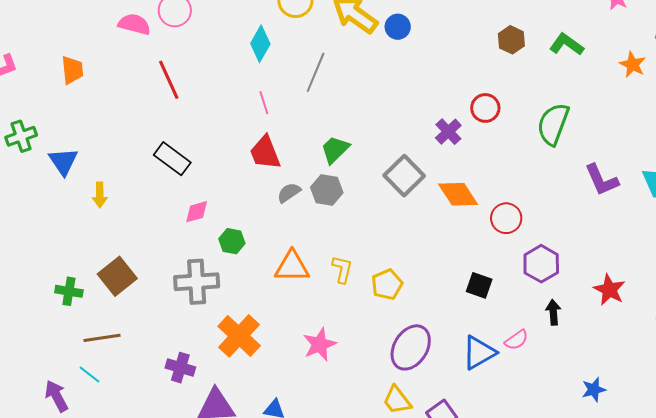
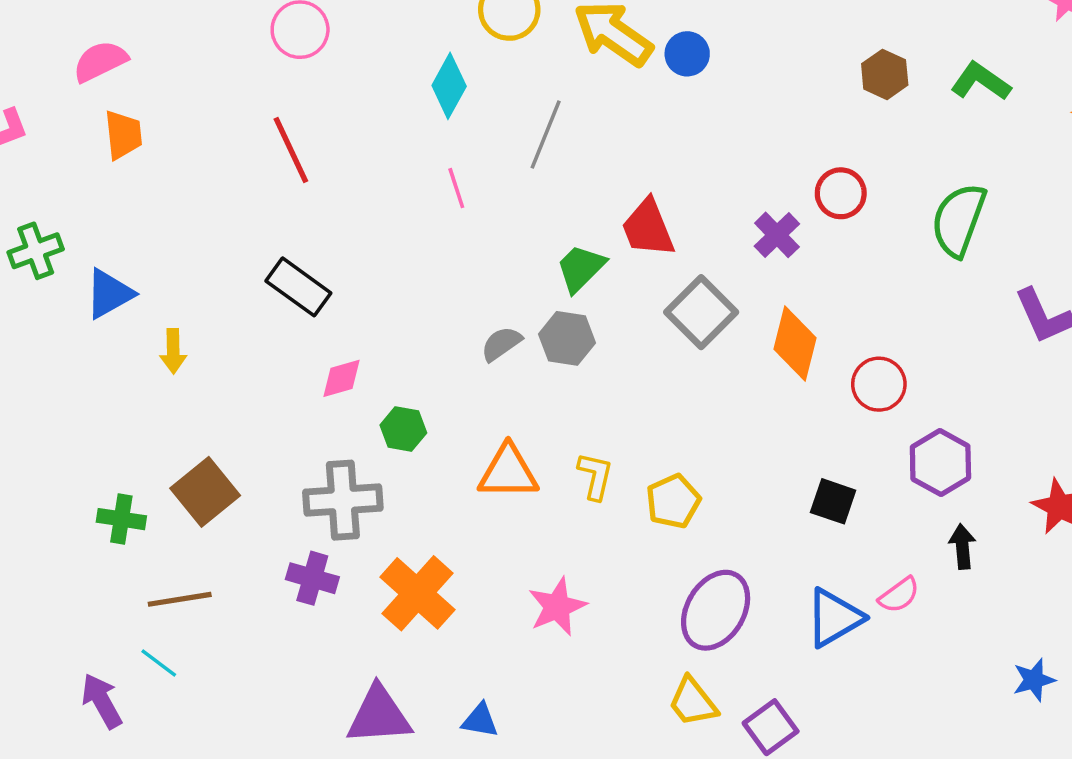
pink semicircle: (134, 24) -> (100, 61), moved, turned -40
red trapezoid: (265, 153) -> (648, 228), moved
blue triangle: (63, 161) -> (109, 294), turned 36
orange diamond: (458, 194) -> (795, 343), turned 48
purple cross: (180, 368) -> (312, 578), moved

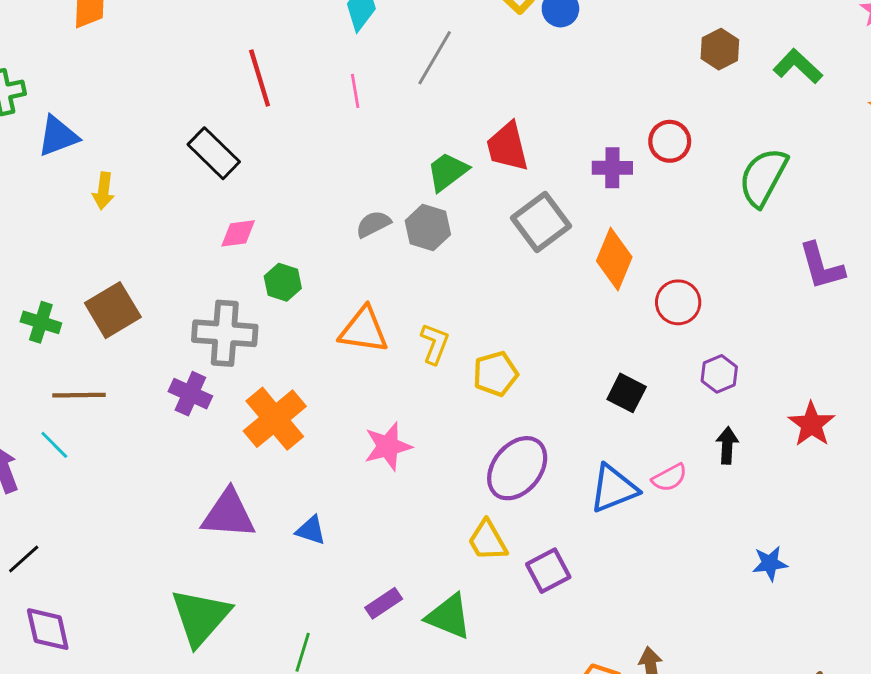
red line: (291, 150) -> (260, 78), moved
purple cross: (777, 235) -> (612, 168), turned 36
purple hexagon: (940, 462) -> (719, 374), size x0.7

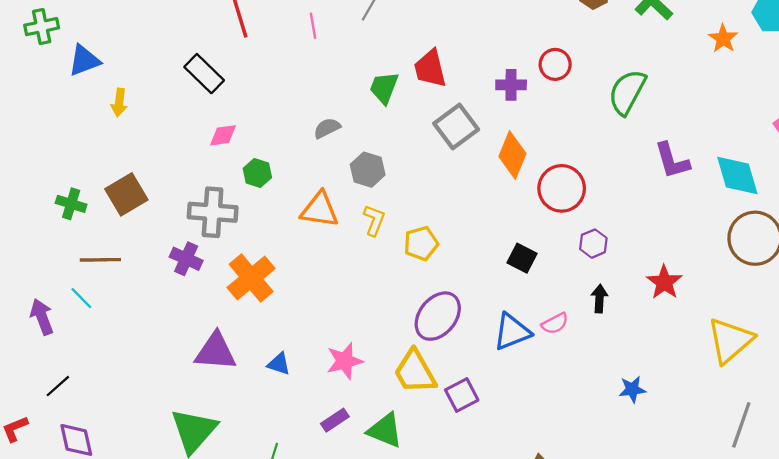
green trapezoid: (447, 172) -> (384, 88), turned -32
gray hexagon: (428, 228) -> (368, 170), moved
red circle: (678, 302) -> (562, 188), size x1.4
pink star: (388, 446) -> (345, 361), moved
yellow trapezoid: (487, 541) -> (415, 372), size x1.4

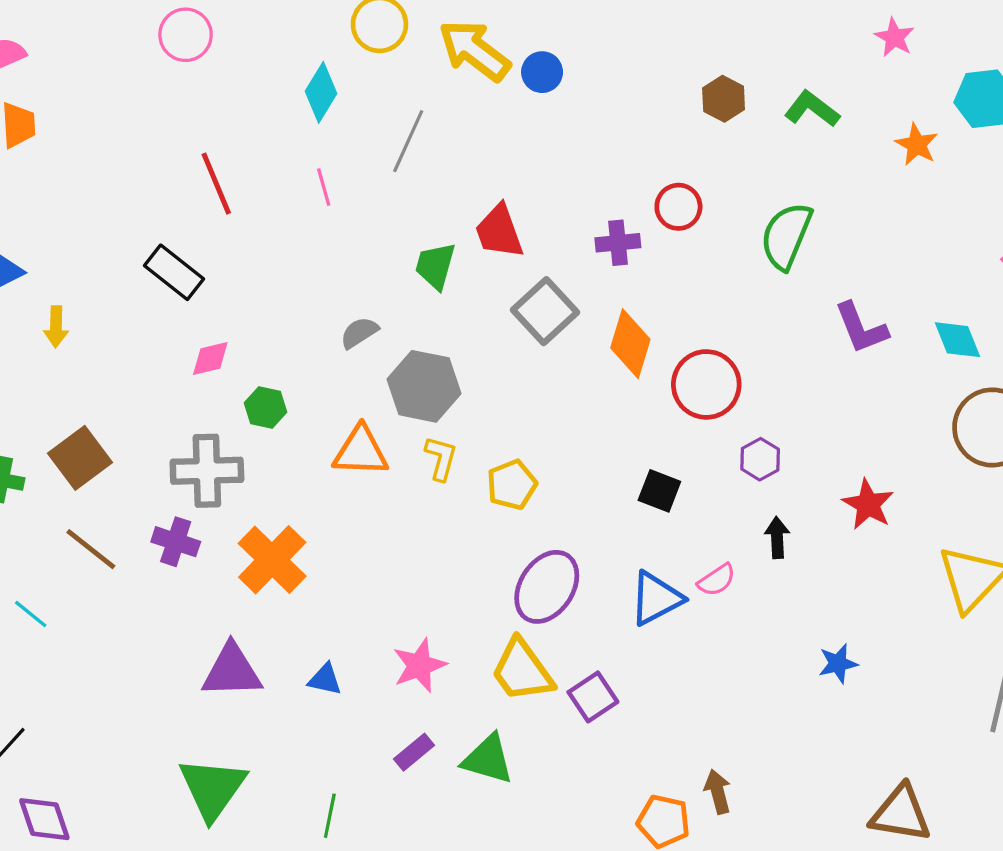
gray hexagon: (368, 170) -> (424, 386), size x1.4
cyan diamond: (737, 175) -> (958, 340), size x0.7
brown line: (100, 260) -> (91, 549), moved, turned 45

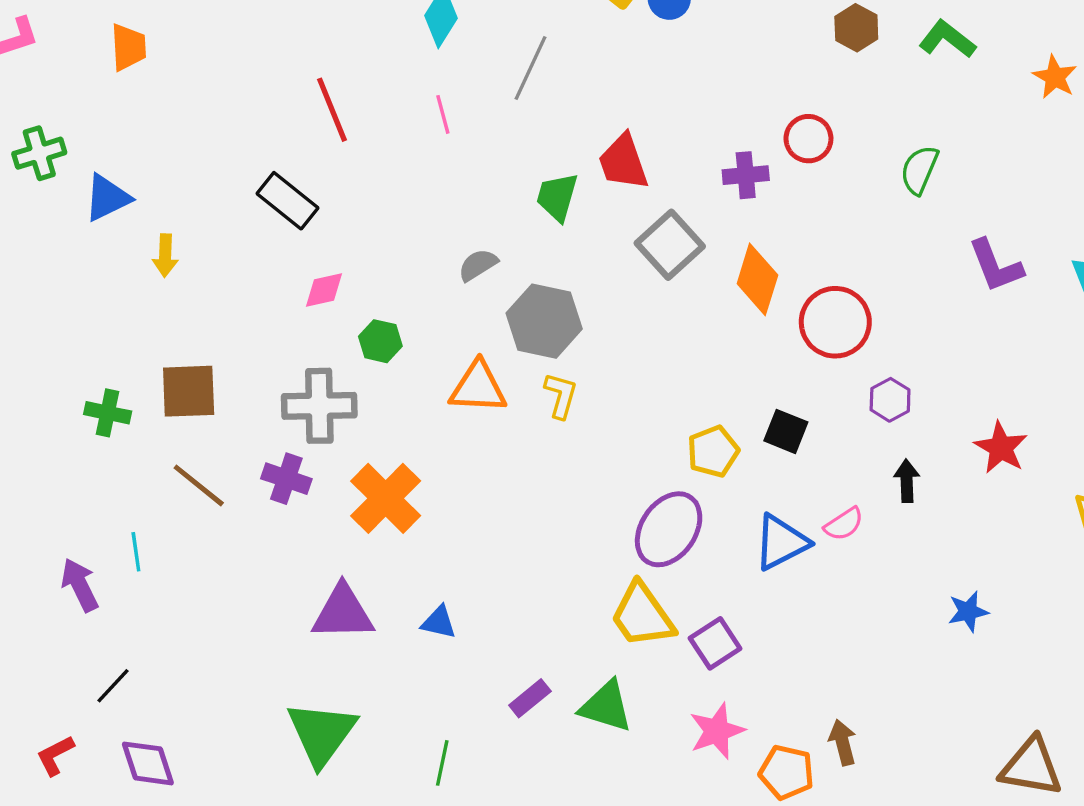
green semicircle: (786, 236) -> (919, 170), size x0.7
brown square: (80, 458) -> (189, 391), turned 34
yellow pentagon: (512, 485) -> (713, 451), moved
cyan line: (31, 614) -> (136, 552), turned 42
pink star: (419, 665) -> (717, 731), moved

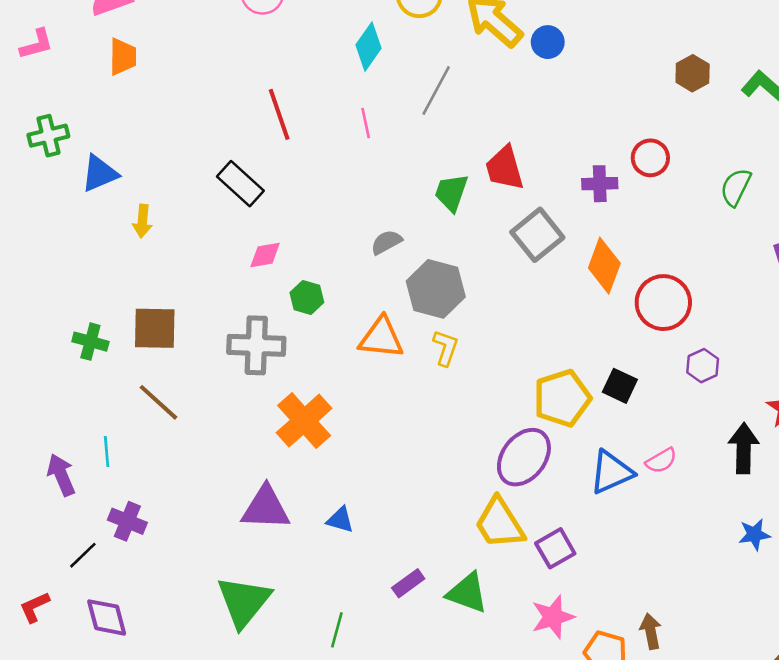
yellow pentagon: (713, 451) -> (562, 398), size x1.4
purple cross: (286, 479) -> (127, 521), moved
black arrow: (907, 481) -> (744, 448), moved, size x1.5

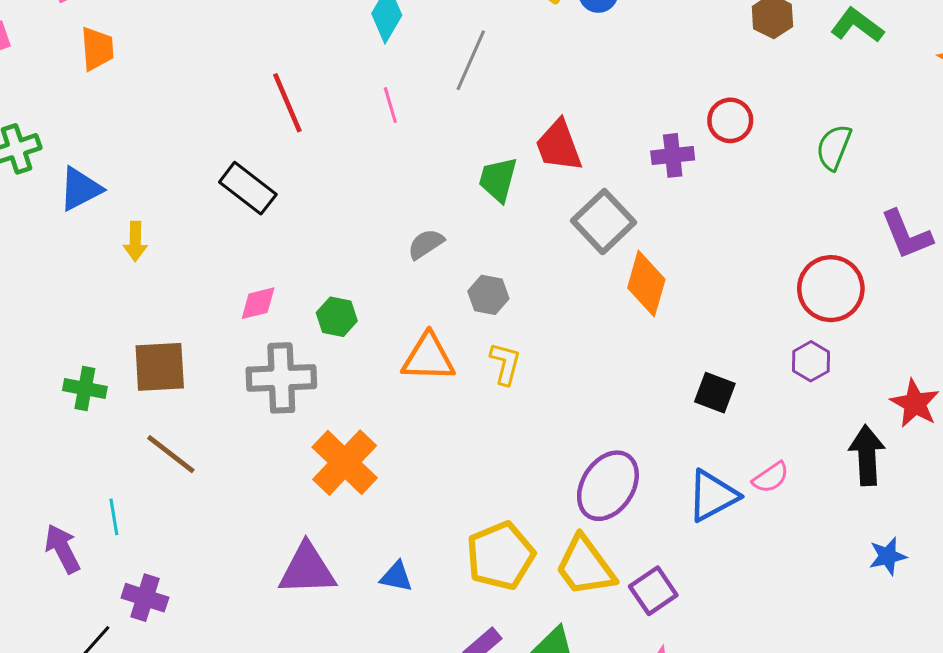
pink diamond: (265, 255) -> (258, 303), moved
orange diamond: (604, 266) -> (646, 284), moved
gray hexagon: (436, 289) -> (488, 295), size x0.6
red circle: (663, 303) -> (831, 289), moved
yellow pentagon: (562, 398) -> (500, 556), moved

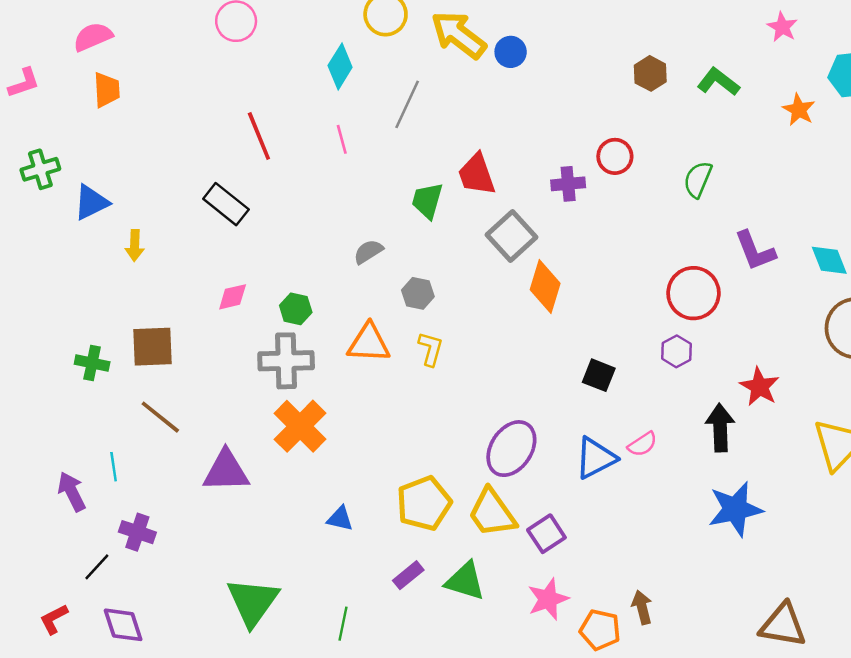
gray cross: (281, 378) -> (286, 361), moved
blue star: (888, 556) -> (735, 509), size x1.8
purple triangle: (307, 569) -> (226, 471), moved

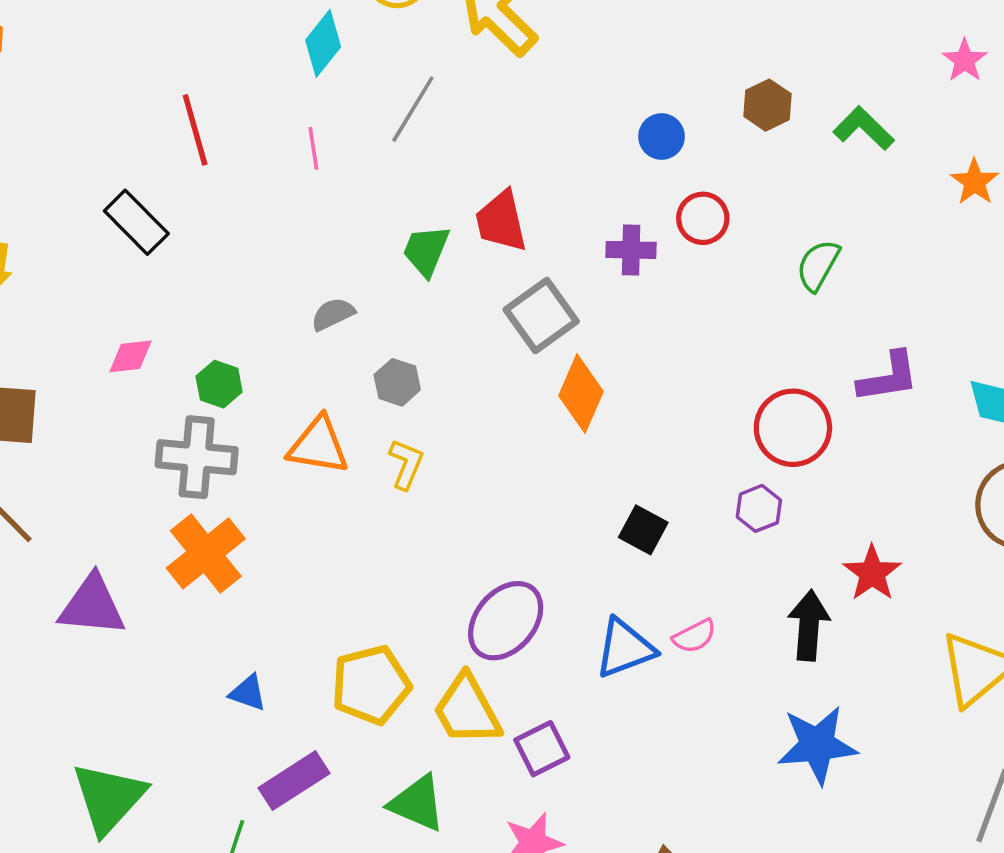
blue circle: (511, 52) -> (662, 137), moved
purple L-shape: (755, 251) -> (888, 377), turned -84
purple rectangle: (408, 575) -> (294, 781), moved, size x1.5

